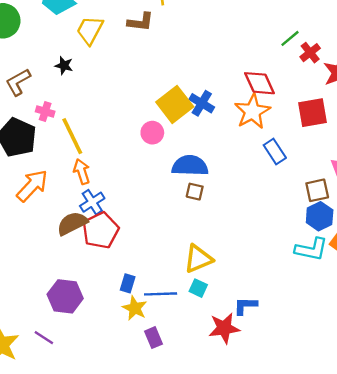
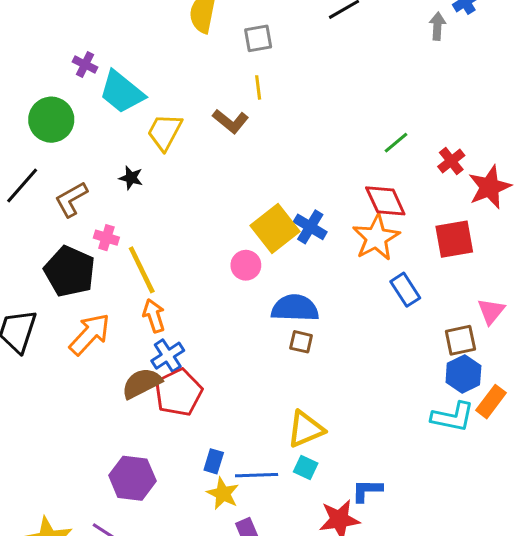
brown L-shape: (141, 22) -> (231, 121), turned 32
green line: (290, 38) -> (396, 143), moved

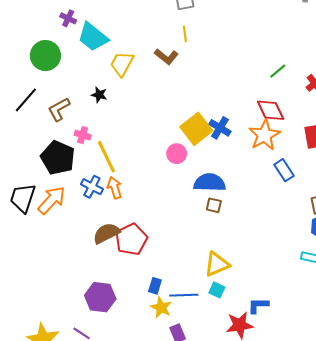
orange arrow: (90, 334) -> (52, 200), moved
blue cross: (168, 356) -> (92, 187), moved, turned -30

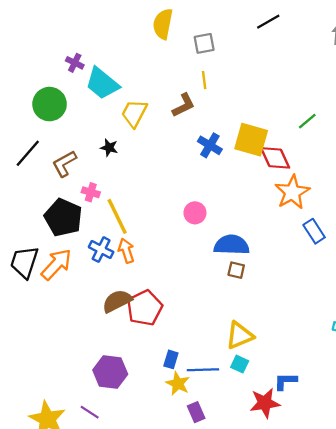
brown L-shape: (166, 57) -> (184, 105), turned -65
red diamond: (271, 110) -> (275, 158), moved
blue cross: (220, 128) -> (210, 145), moved
yellow square: (196, 129) -> (251, 140), moved, turned -36

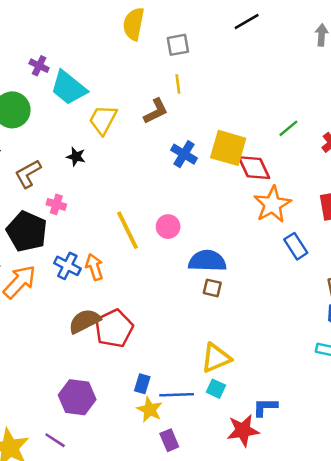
yellow line: (117, 216) -> (128, 230), moved

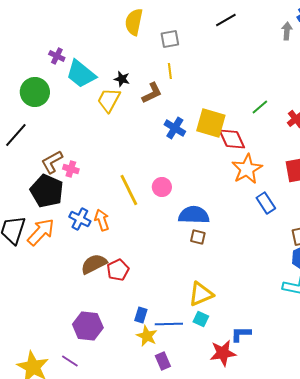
black star: (76, 157) -> (122, 79), moved
brown L-shape: (28, 174) -> (52, 162), moved
red pentagon: (114, 328) -> (118, 270), size x0.7

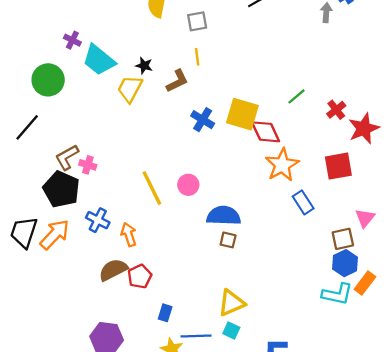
orange arrow: (102, 220) -> (129, 234), moved
blue rectangle: (141, 315) -> (165, 313), moved

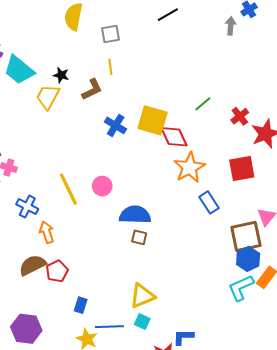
blue cross: (98, 220) -> (27, 207), moved
brown square: (343, 239) -> (246, 236), size x1.5
cyan L-shape: (337, 294) -> (241, 288), turned 144

